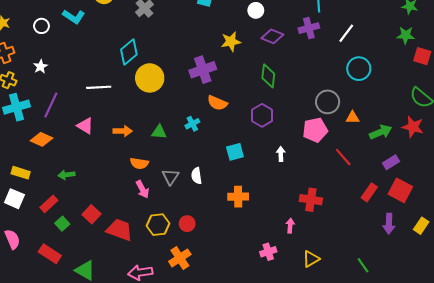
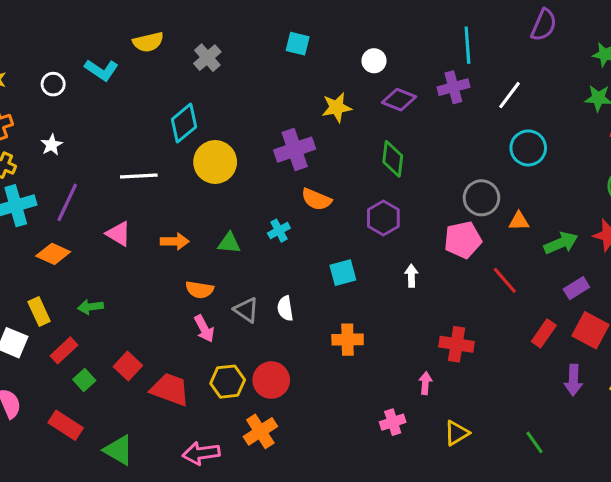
yellow rectangle: (21, 173) -> (39, 312), moved, turned 48
gray triangle: (170, 177) -> (246, 310), turned -30
red circle: (187, 224) -> (271, 380), size x1.5

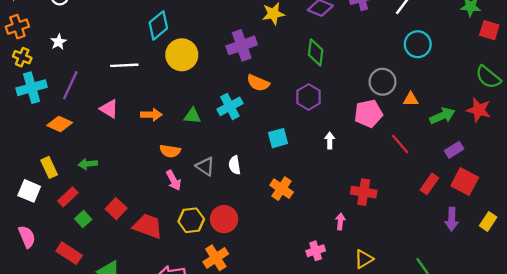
cyan cross: (279, 231) -> (230, 106), size x1.5
orange cross: (348, 340) -> (282, 189), turned 35

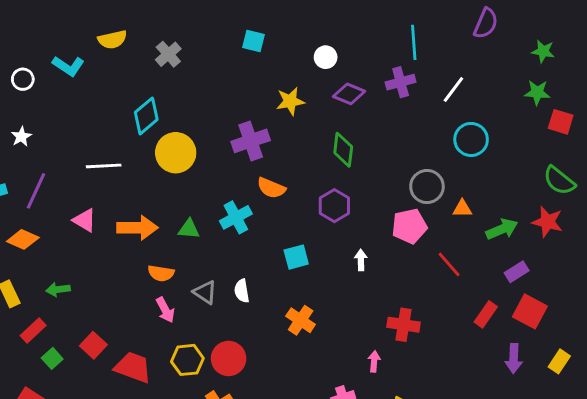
orange arrow: (151, 115) -> (137, 228), size x1.5

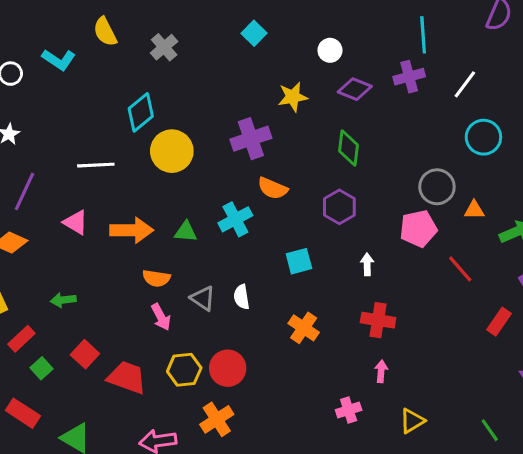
yellow semicircle: (112, 40) -> (105, 32), turned 76
cyan square: (254, 41) -> (254, 33), turned 30
green arrow: (58, 289) -> (63, 300), moved
red cross: (403, 325) -> (378, 320), moved

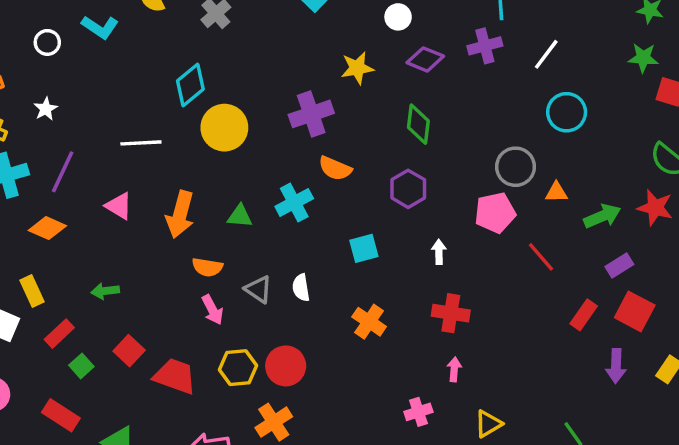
orange arrow: (131, 230) -> (180, 214), turned 105

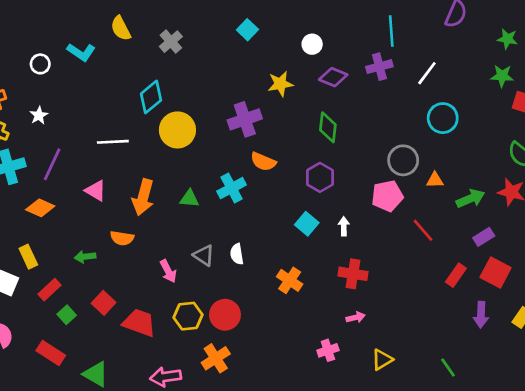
cyan square: (364, 248) -> (307, 224), moved, turned -35
orange semicircle: (207, 267) -> (122, 238), moved
pink arrow: (454, 369) -> (356, 317), turned 72

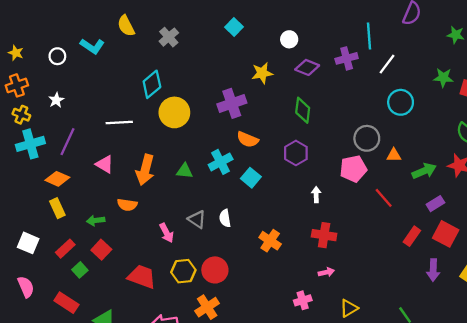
cyan line: (391, 31) -> (369, 36), moved
green star: (502, 76) -> (443, 78), moved
cyan square: (307, 224) -> (251, 178), moved
yellow rectangle: (28, 257) -> (57, 208), moved
red square: (104, 303) -> (101, 250), moved

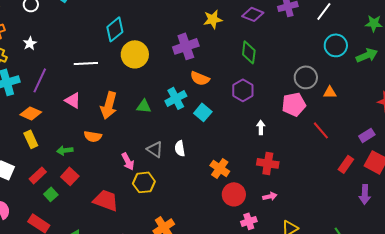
green arrow: (424, 171) -> (367, 55), moved
red circle: (215, 270) -> (234, 194), moved
yellow hexagon: (183, 271) -> (144, 182), moved

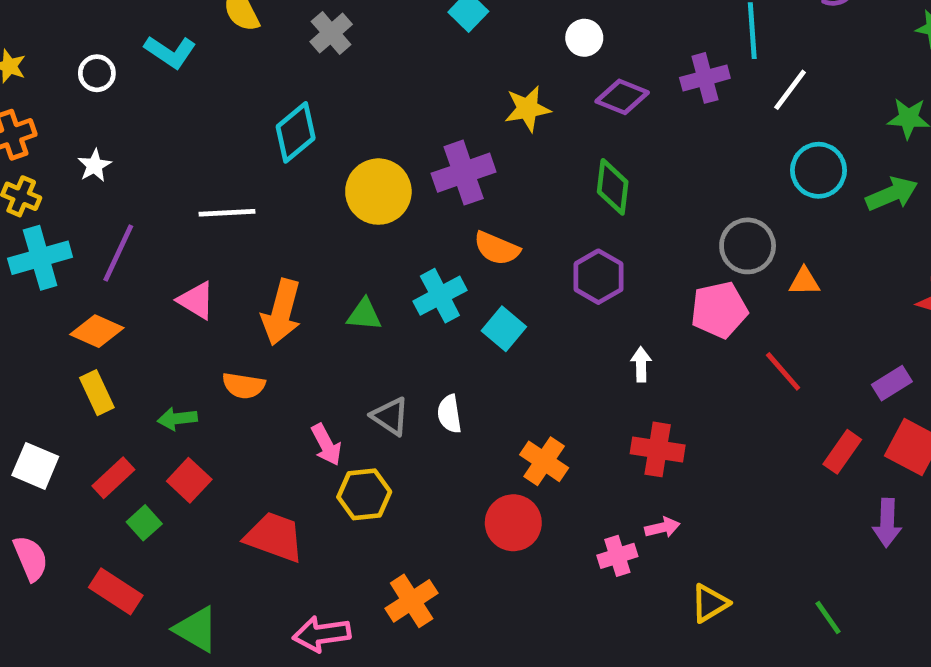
yellow circle: (135, 54) -> (378, 192), moved
red circle: (234, 194) -> (513, 523), moved
pink cross: (249, 221) -> (617, 556), moved

